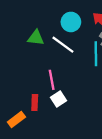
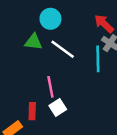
cyan circle: (71, 22) -> (50, 19), moved

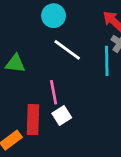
green triangle: (33, 42) -> (15, 64), moved
red rectangle: (32, 111) -> (33, 120), size x1.5

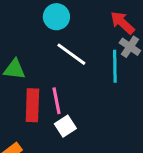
red rectangle: (33, 120) -> (32, 105), moved

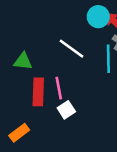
cyan circle: (56, 17) -> (98, 17), moved

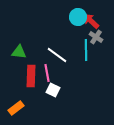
white line: (71, 49) -> (57, 55), moved
white square: (66, 110) -> (53, 90), turned -32

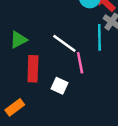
green triangle: (19, 52) -> (18, 40), turned -35
pink line: (47, 73) -> (80, 63), moved

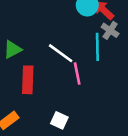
white square: (60, 86) -> (59, 120), moved

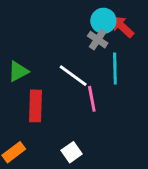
gray cross: (110, 30) -> (98, 40), moved
white square: (59, 120) -> (72, 152), turned 30

